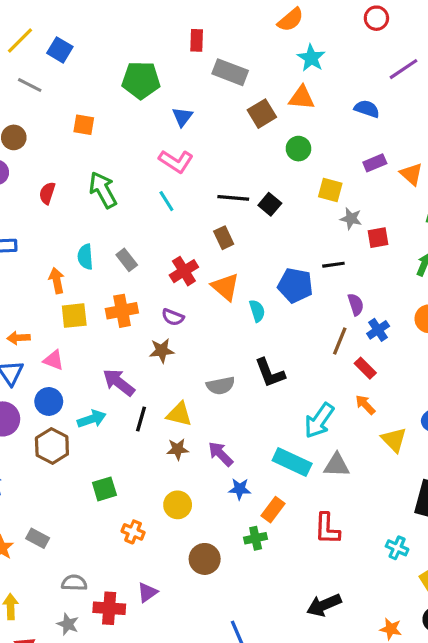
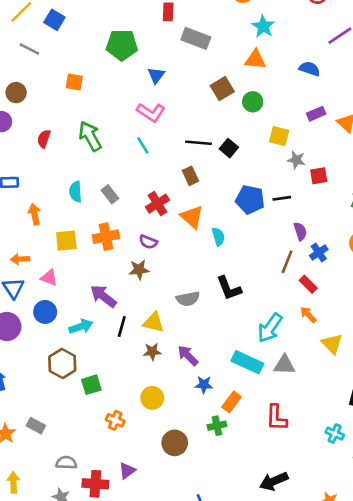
brown square: (262, 114) -> (222, 89), moved
orange arrow: (57, 281) -> (35, 214), moved
blue pentagon: (295, 285) -> (250, 200), moved
brown hexagon: (52, 446) -> (62, 364), moved

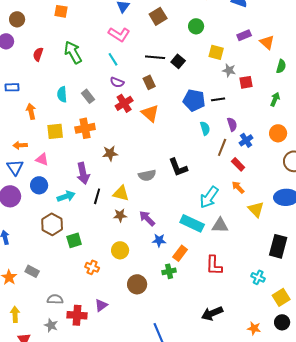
brown square: (222, 89) -> (158, 16), moved
cyan semicircle: (218, 237) -> (205, 128), moved
purple semicircle: (148, 242) -> (117, 82), moved
purple arrow: (103, 296) -> (83, 173), turned -140

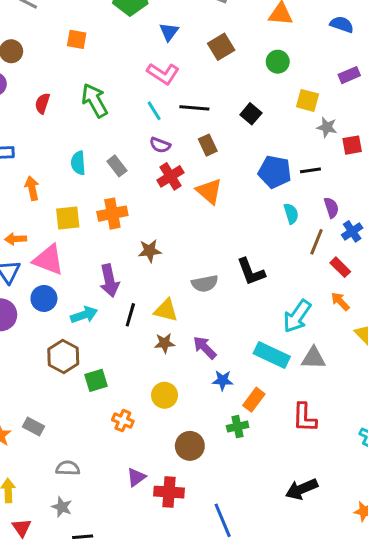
black line: (155, 57) -> (194, 108), moved
pink triangle: (42, 159) -> (48, 260), size x1.6
red cross: (77, 315) -> (169, 492), moved

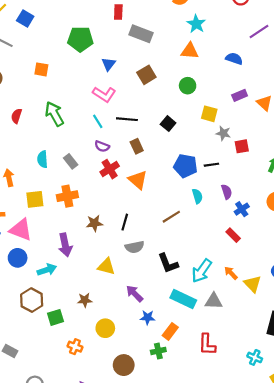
brown line: (316, 242) -> (171, 217), moved, turned 36
black L-shape: (251, 272) -> (168, 263), moved
orange arrow: (340, 301) -> (231, 273), moved
black line: (130, 315) -> (125, 222), moved
brown star: (165, 343) -> (85, 300), moved

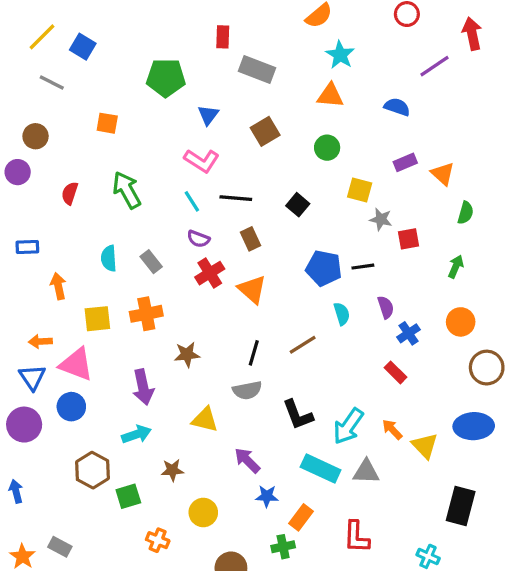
black line: (125, 222) -> (254, 353), moved
cyan arrow: (47, 270) -> (136, 434), moved

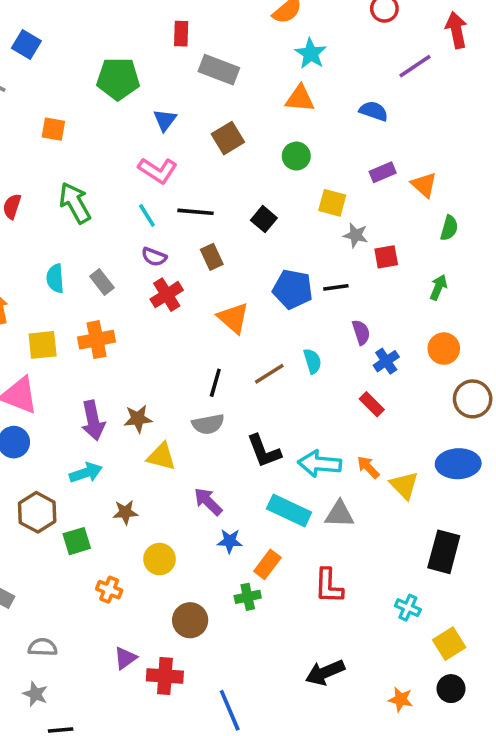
orange triangle: (252, 289) -> (233, 318), moved
cyan semicircle: (342, 314) -> (312, 361), moved
brown star: (187, 354) -> (138, 419), moved
cyan arrow: (348, 426) -> (320, 464), turned 60

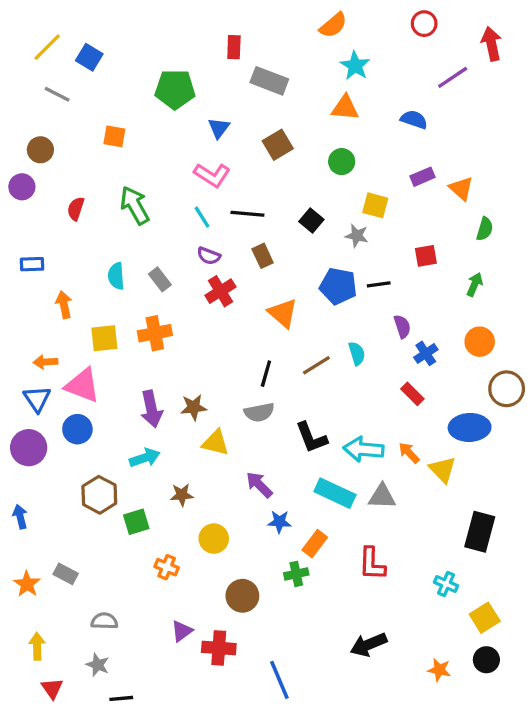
gray star: (356, 235) -> (357, 236), moved
blue ellipse: (458, 464) -> (470, 427), moved

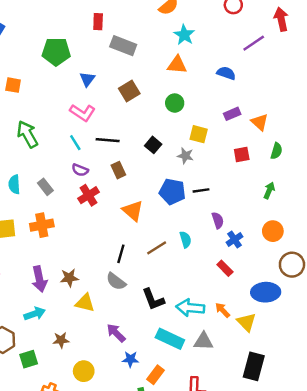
red square: (426, 256) -> (242, 155), moved
gray semicircle: (259, 412) -> (116, 281), turned 48
black rectangle: (480, 532) -> (254, 366), moved

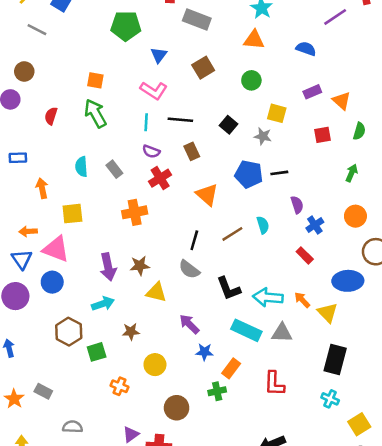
orange square: (13, 85) -> (95, 80), moved
cyan line: (75, 143) -> (146, 122), turned 35
orange cross: (42, 225) -> (135, 212), moved

